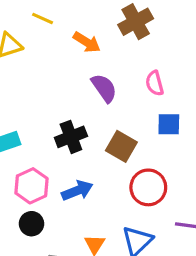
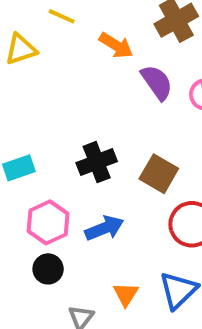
purple semicircle: (104, 88) -> (157, 82), moved

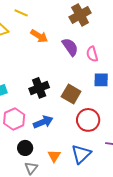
orange arrow: (116, 45) -> (39, 36), moved
black circle: (48, 269) -> (25, 148), moved

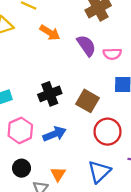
pink semicircle: (92, 54) -> (112, 54), turned -77
black circle: (25, 148) -> (22, 168), moved
orange triangle: (54, 156) -> (58, 174), moved

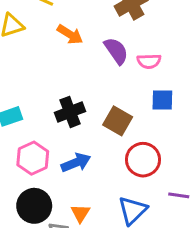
black circle: (22, 168) -> (34, 206), size x1.5

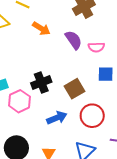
brown square: (118, 121) -> (75, 89), turned 30
pink hexagon: (33, 158) -> (19, 101), moved
blue arrow: (76, 163) -> (57, 118), moved

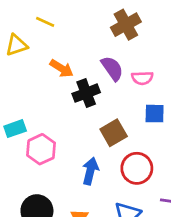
orange arrow: (41, 28) -> (62, 68), moved
black cross: (41, 82) -> (86, 93), moved
blue arrow: (57, 118) -> (90, 171), turned -54

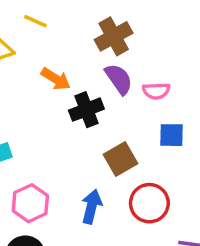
brown cross: (126, 25) -> (114, 36), moved
pink hexagon: (41, 149) -> (30, 203), moved

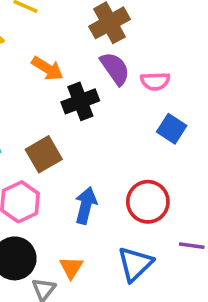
blue square: (172, 135) -> (172, 129), turned 32
brown square: (120, 159) -> (44, 154), moved

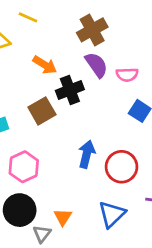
brown square: (44, 154) -> (42, 111), moved
blue arrow: (86, 205) -> (87, 154), moved

